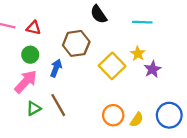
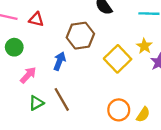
green circle: (30, 55) -> (14, 47), moved
pink arrow: (26, 82) -> (28, 75), size x0.7

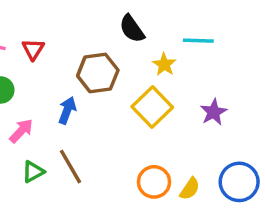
red triangle: (36, 19) -> (33, 49), turned 49
yellow star: (144, 46) -> (164, 64), moved

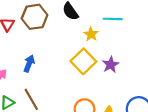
brown hexagon: (98, 73) -> (35, 17), moved
purple star: (214, 112) -> (111, 65), moved

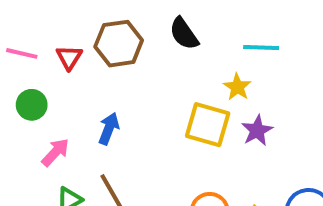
yellow star: (91, 34) -> (237, 87), moved
yellow square: (83, 61) -> (208, 125), turned -30

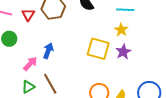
yellow star: (237, 87) -> (121, 30), moved
pink arrow: (55, 152) -> (30, 64), moved

